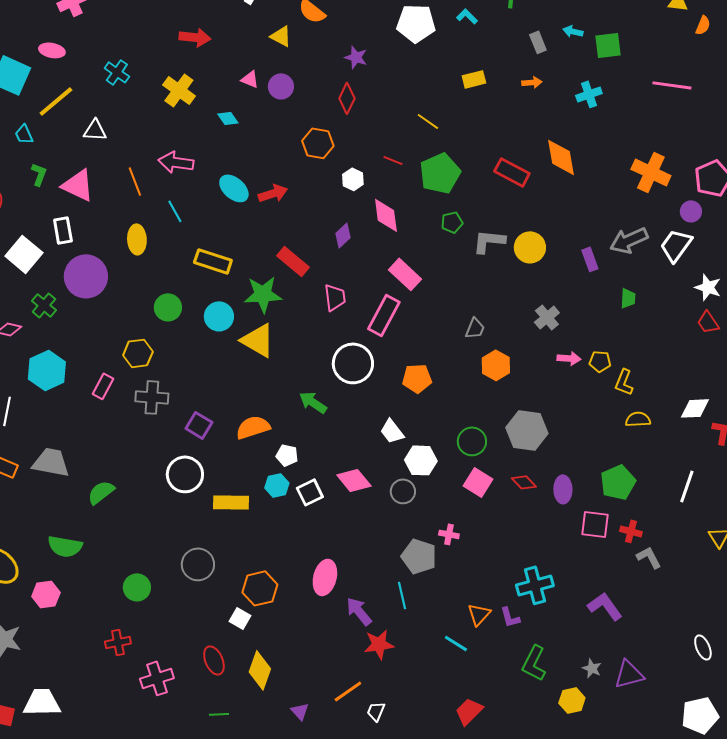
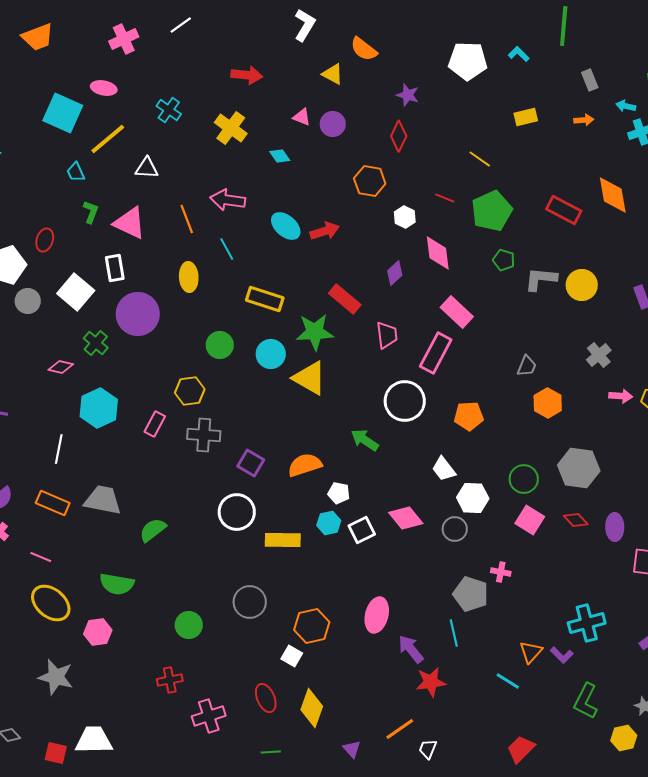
cyan arrow: (573, 31) -> (626, 106), moved
green pentagon: (452, 222) -> (504, 260), turned 30
purple L-shape: (510, 617) -> (562, 655), turned -30

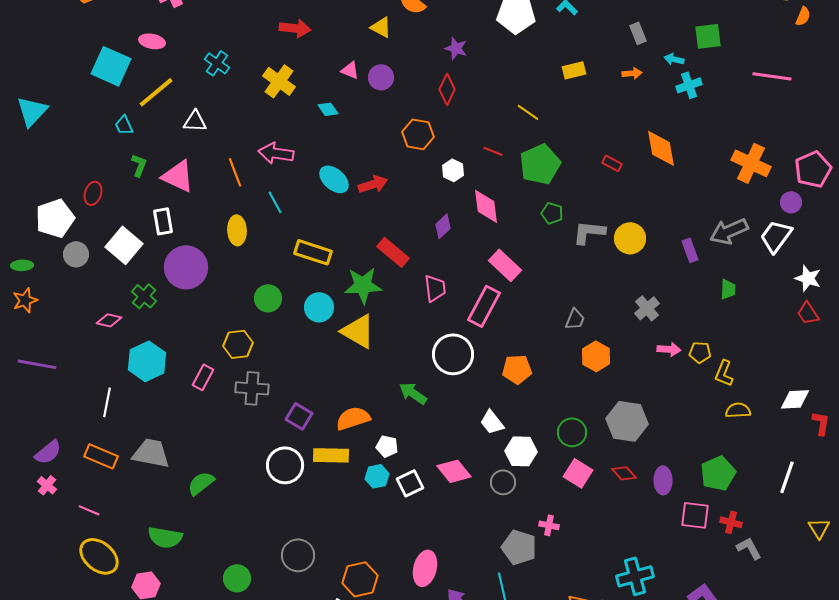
red rectangle: (564, 210) -> (612, 163), size x0.6
yellow rectangle: (283, 540) -> (331, 455), moved

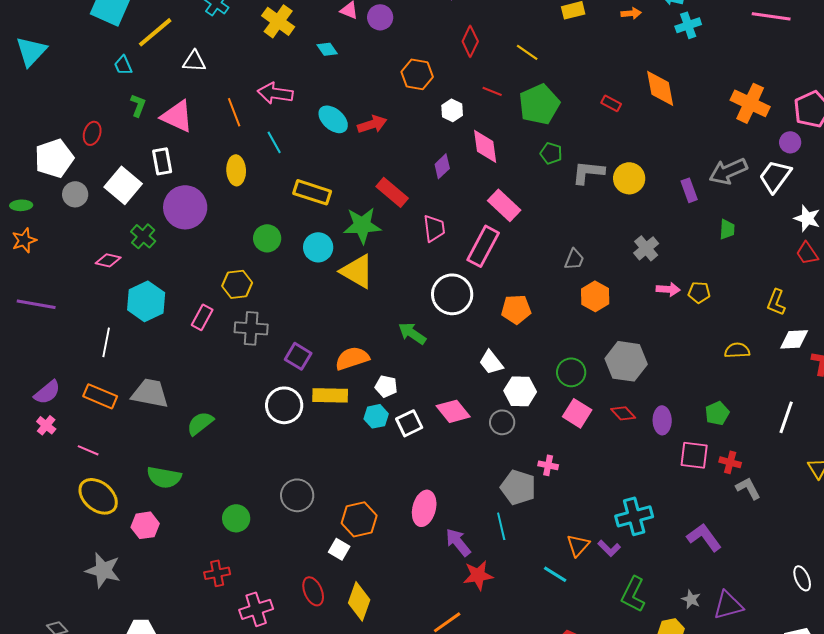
red diamond: (447, 89) -> (470, 41), moved
yellow L-shape: (724, 373) -> (776, 302), moved
green pentagon: (718, 473) -> (717, 413), size x0.7

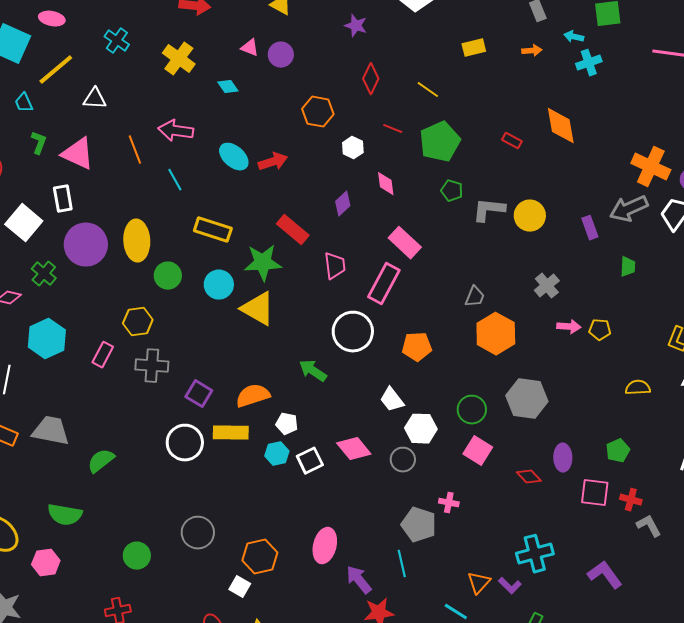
orange cross: (750, 103) -> (651, 167), moved
pink diamond: (485, 146) -> (386, 184), size x0.7
yellow ellipse: (236, 170) -> (137, 241), moved, size x1.4
orange hexagon: (595, 296) -> (496, 334), size x1.4
red diamond: (623, 413) -> (529, 477), moved

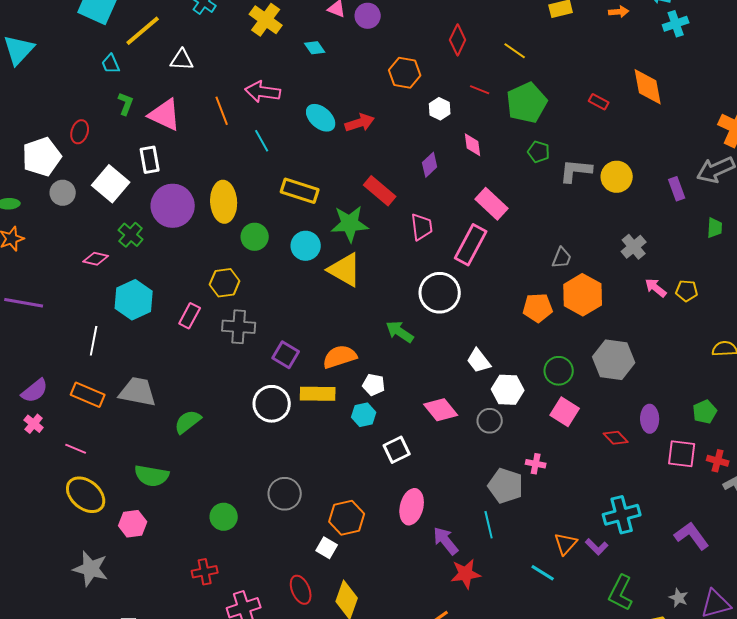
pink arrow: (569, 327) -> (656, 288), turned -145
orange pentagon: (417, 347) -> (538, 308), moved
white square: (310, 461) -> (397, 450), moved

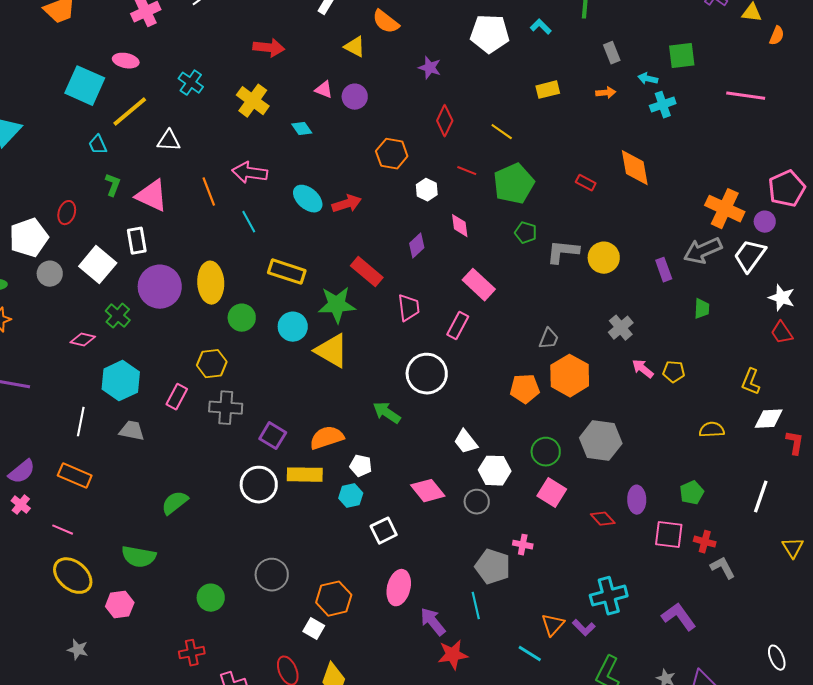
pink rectangle: (471, 245) -> (458, 326), size x0.7
gray trapezoid: (138, 392) -> (132, 431), moved, size x0.7
gray star: (91, 569) -> (78, 650), size x0.6

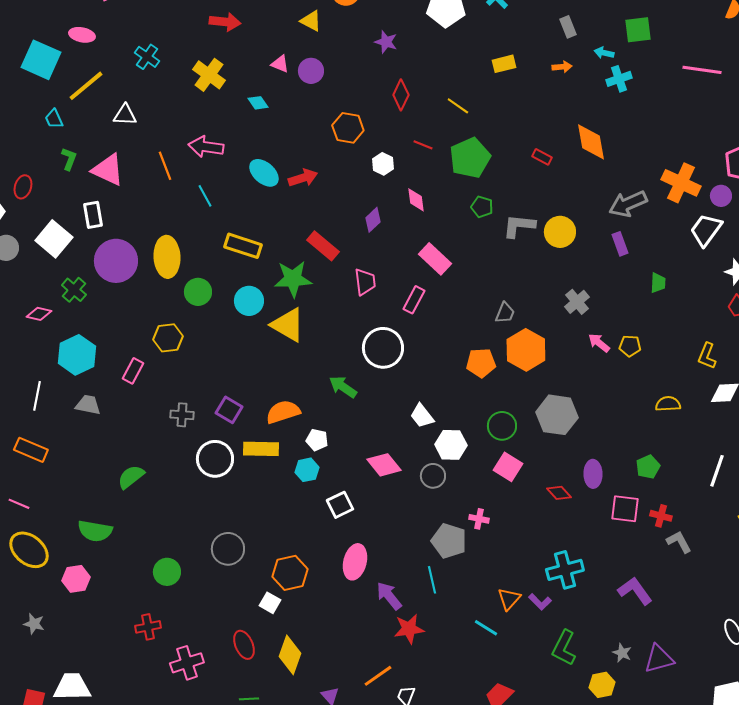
gray arrow: (703, 251) -> (628, 204), moved
gray cross: (226, 408) -> (182, 415), moved, size x0.7

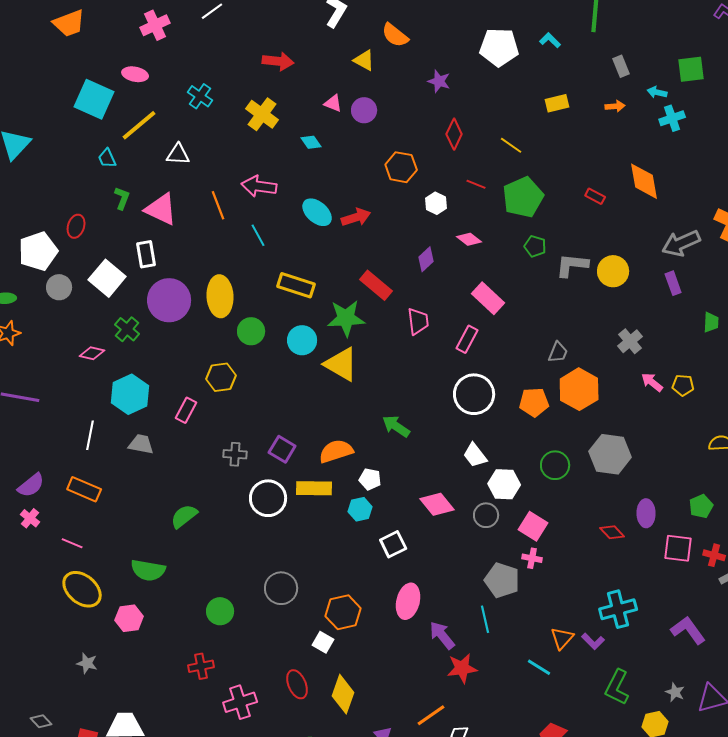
pink diamond: (416, 200) -> (469, 239), turned -45
white circle: (383, 348) -> (474, 394), moved
pink square: (508, 467) -> (533, 526), moved

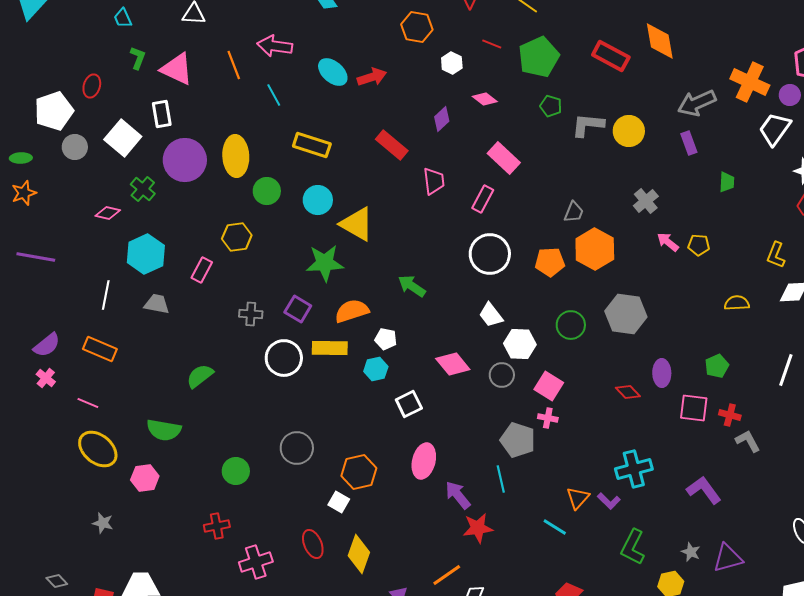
red rectangle: (595, 196) -> (611, 56), size x1.8
green star: (346, 318) -> (325, 263), moved

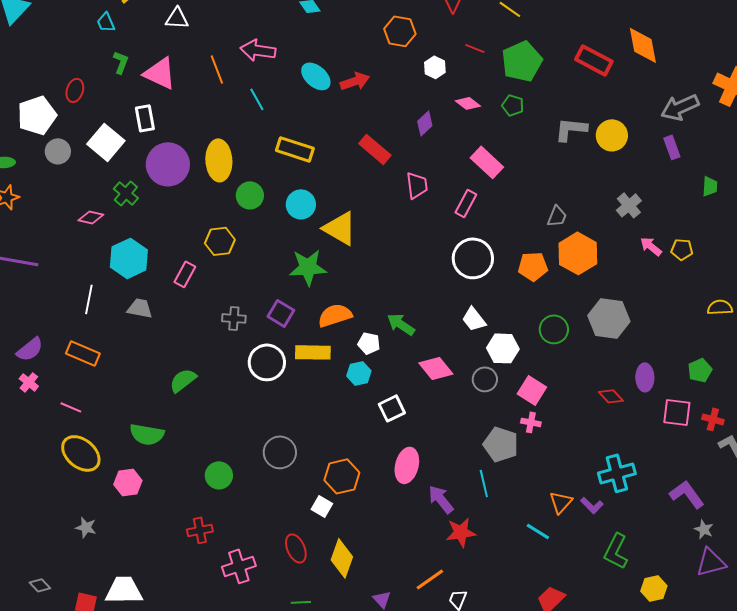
green pentagon: (551, 106) -> (513, 105), moved
green arrow: (412, 286) -> (401, 324), moved
gray star: (691, 552) -> (704, 529), moved

